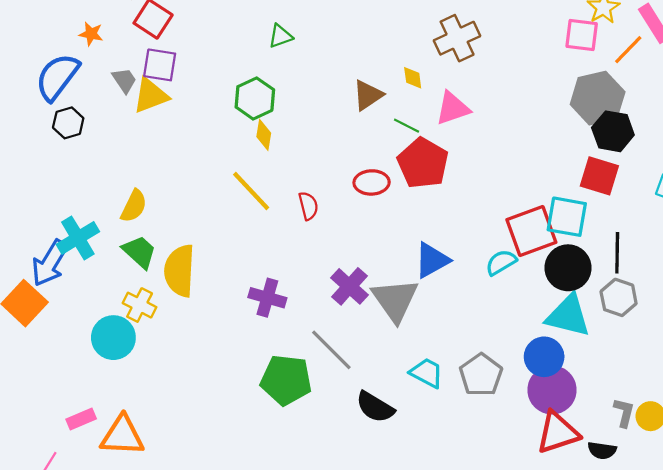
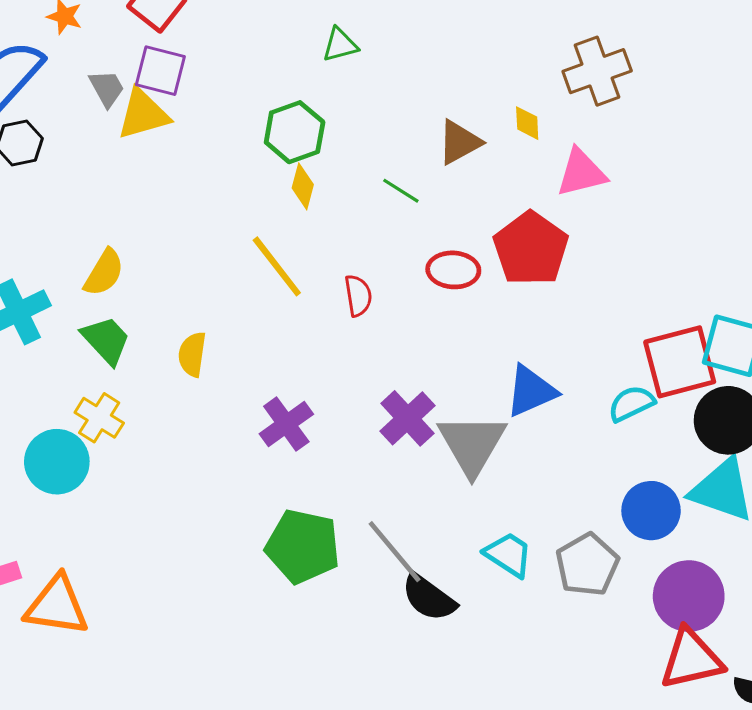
green line: (407, 126) -> (401, 191), moved
yellow semicircle: (179, 271) -> (192, 354), moved, size x0.6
purple cross: (267, 298) -> (286, 424), turned 33
gray line: (331, 350) -> (395, 552), moved
blue circle: (544, 357) -> (651, 511), moved

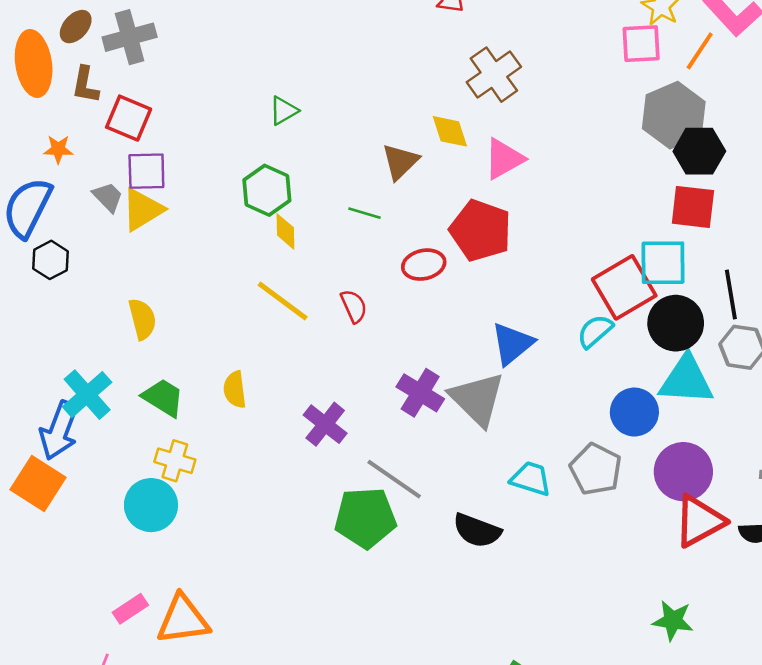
yellow diamond: (527, 123) -> (450, 131), size x1.4
yellow semicircle: (104, 273) -> (142, 319), moved, turned -30
gray line: (395, 552) -> (394, 479), moved

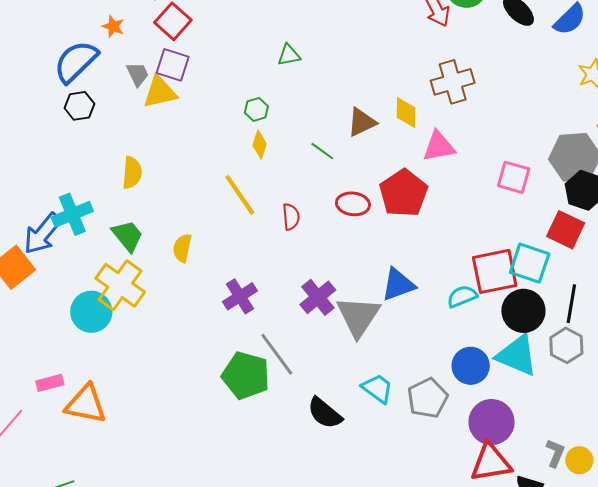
pink square: (641, 44) -> (514, 177), moved
green hexagon: (267, 190) -> (256, 109), size x0.6
yellow cross: (175, 461) -> (120, 285), size x1.6

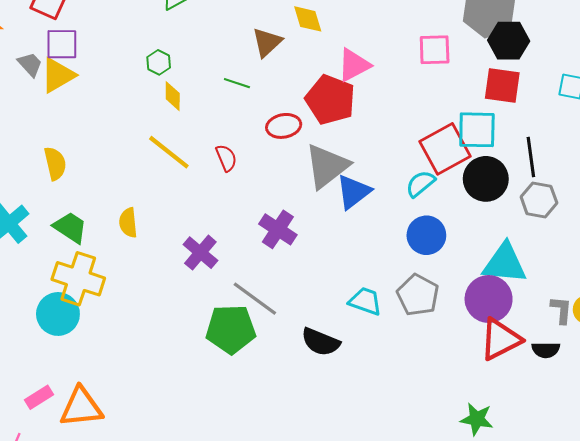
pink triangle: (439, 146) -> (354, 65), moved
gray triangle: (358, 316) -> (327, 166), moved, turned 36
cyan triangle: (517, 355) -> (505, 263), moved
blue circle: (471, 366) -> (426, 235), moved

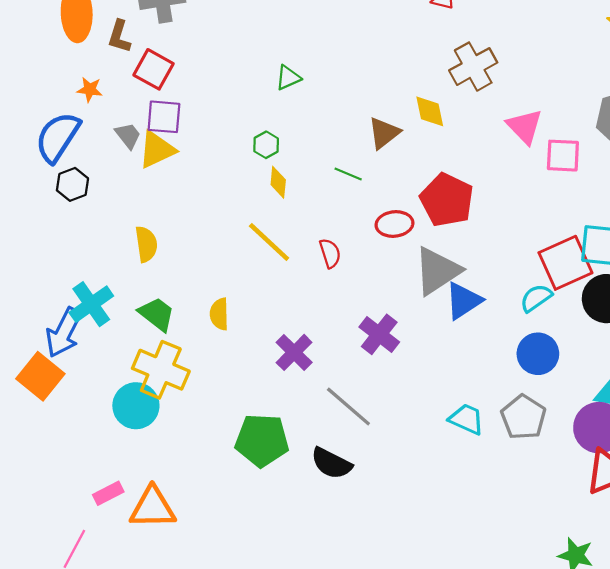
pink triangle: (354, 65) -> (524, 126), moved, turned -51
green pentagon: (231, 329) -> (262, 440), moved
black semicircle: (321, 342) -> (331, 463), moved

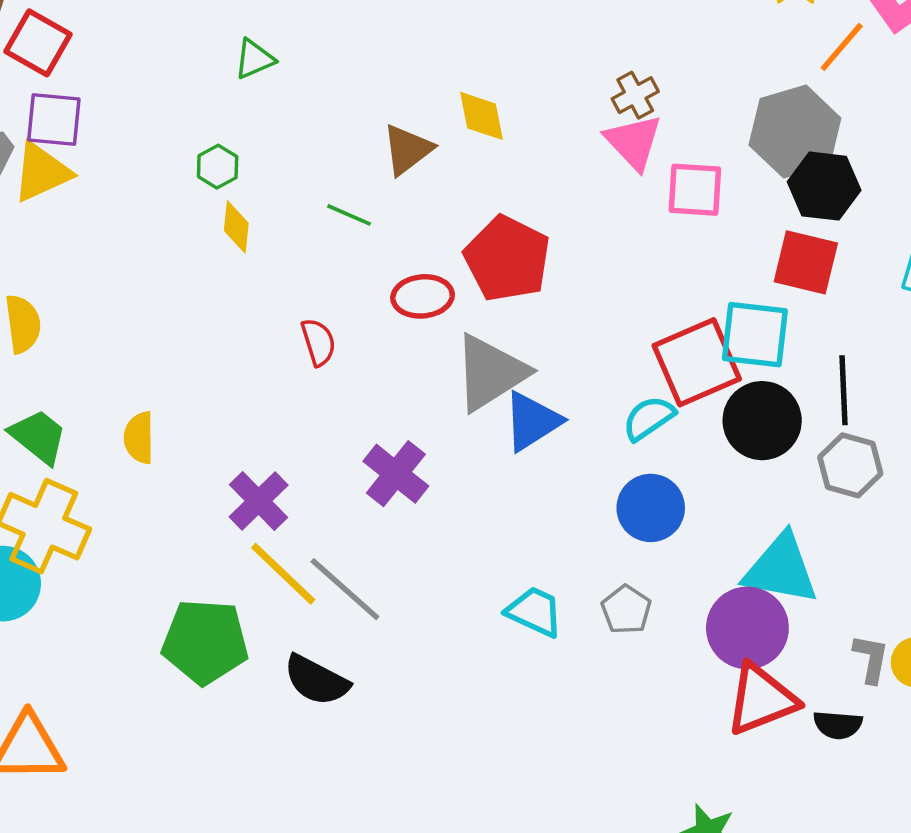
brown cross: (473, 67) -> (635, 95), moved, size x0.6
yellow line: (269, 242) -> (283, 574), moved
gray pentagon: (523, 417) -> (626, 610), size x0.7

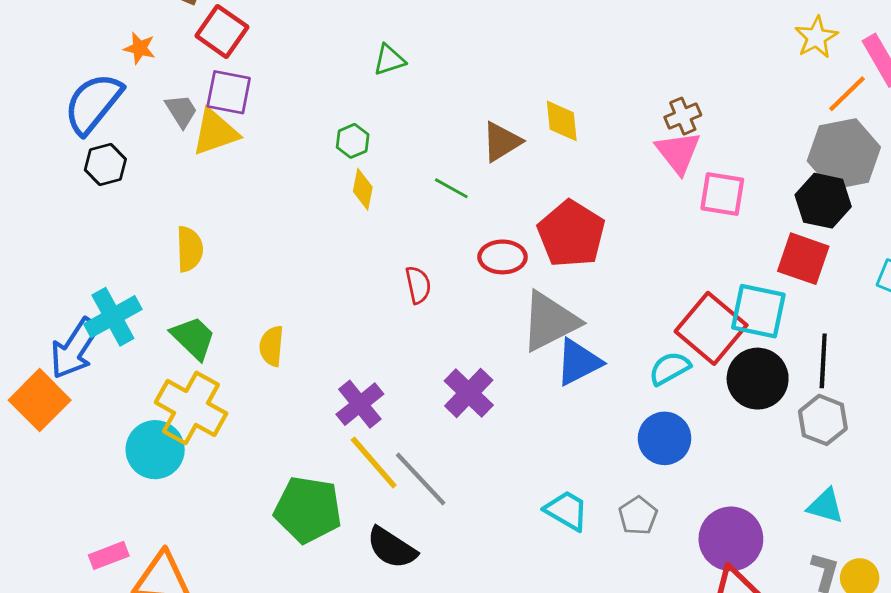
gray hexagon: (795, 132) -> (844, 154), moved
red square: (697, 362) -> (711, 328), turned -32
cyan triangle: (781, 569) -> (825, 506), moved, size x0.6

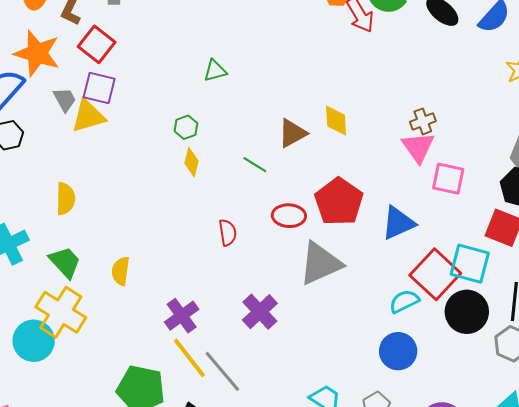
orange star: (140, 48) -> (37, 53), size x2.0
blue triangle: (579, 362) -> (398, 223), moved

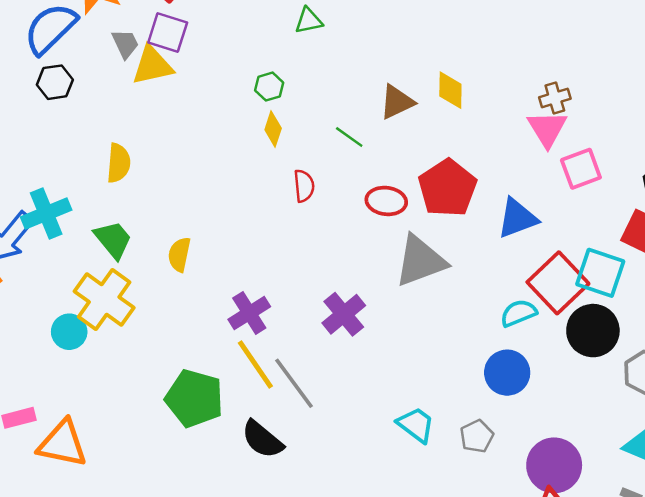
pink square: (448, 179) -> (581, 169), turned -36
red semicircle: (228, 233) -> (304, 186), moved
cyan circle: (34, 341) -> (69, 332), size x0.7

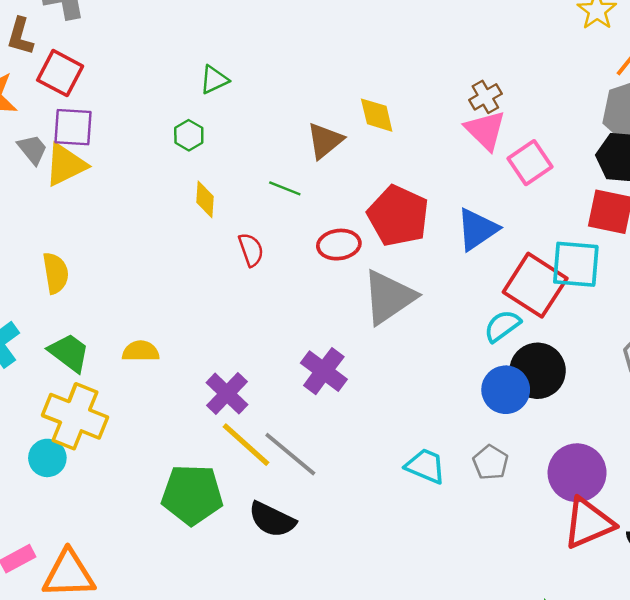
green hexagon: (269, 87) -> (189, 135), moved
yellow semicircle: (179, 254) -> (141, 351), turned 92
black circle: (593, 331) -> (538, 371), moved

